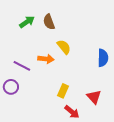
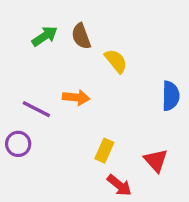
yellow semicircle: (64, 47) -> (116, 61), moved

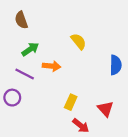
green arrow: (45, 36) -> (30, 49), moved
brown semicircle: (81, 36) -> (21, 20), moved

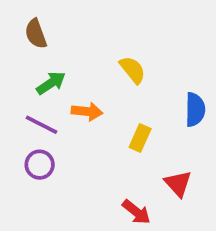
purple circle: (12, 98) -> (40, 165), moved
yellow rectangle: (71, 102) -> (140, 138), moved

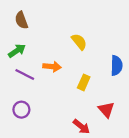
green arrow: (51, 83) -> (17, 51), moved
purple circle: (40, 165) -> (21, 110), moved

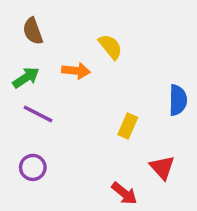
yellow semicircle: (79, 42) -> (110, 47), moved
orange arrow: (52, 67) -> (76, 71), moved

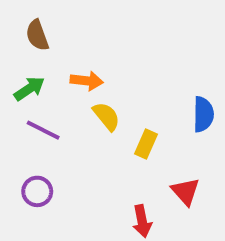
yellow semicircle: (110, 47) -> (106, 116), moved
red arrow: (124, 193) -> (142, 221), turned 40

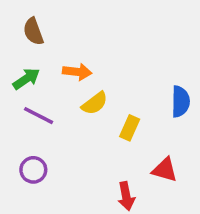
yellow semicircle: (106, 116) -> (95, 103), turned 92
red triangle: (186, 191) -> (165, 170), turned -32

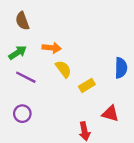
yellow semicircle: (95, 103) -> (63, 69), turned -90
yellow rectangle: (130, 128) -> (87, 85), turned 35

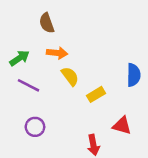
brown semicircle: (22, 21) -> (47, 23), moved
purple circle: (22, 114) -> (35, 127), moved

